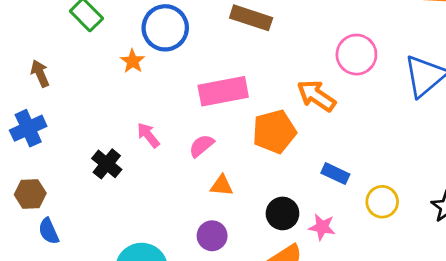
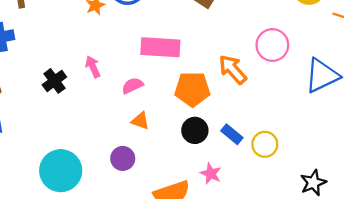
yellow circle: (382, 202) -> (265, 144), moved
black circle: (282, 213) -> (195, 130), moved

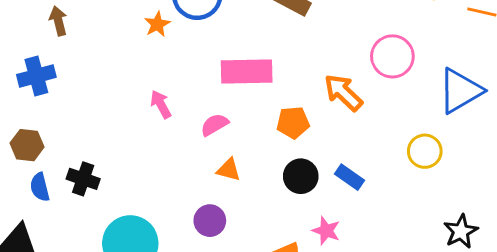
black cross: (54, 81) -> (83, 179), moved, turned -30
orange pentagon: (192, 89) -> (293, 123), size x0.7
yellow circle: (265, 144) -> (425, 151), moved

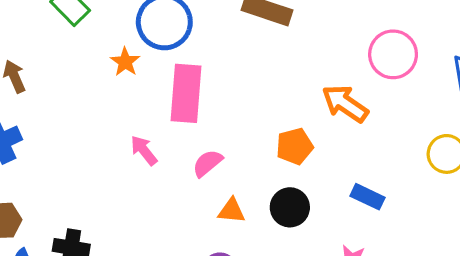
pink rectangle: (247, 71) -> (186, 93), moved, turned -75
black circle: (301, 176) -> (290, 207), moved

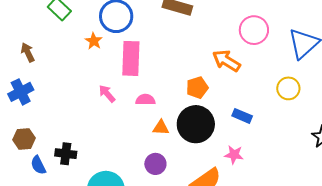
pink semicircle: (207, 163) -> (145, 100), turned 42
black circle: (290, 207) -> (196, 124), size x1.6

